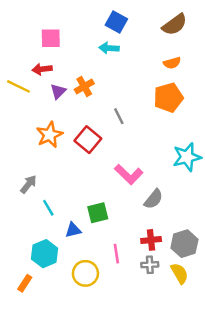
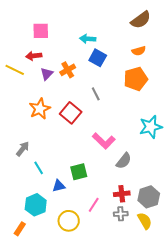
blue square: (116, 22) -> (98, 58), moved
pink line: (116, 254) -> (94, 205), turned 42

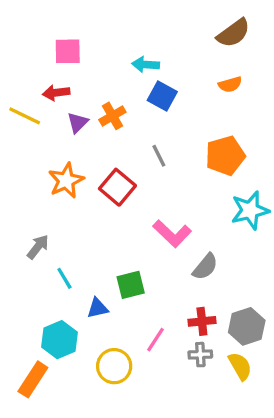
orange pentagon: (136, 79) -> (225, 156), moved
orange rectangle: (20, 229) -> (33, 379), size x1.5

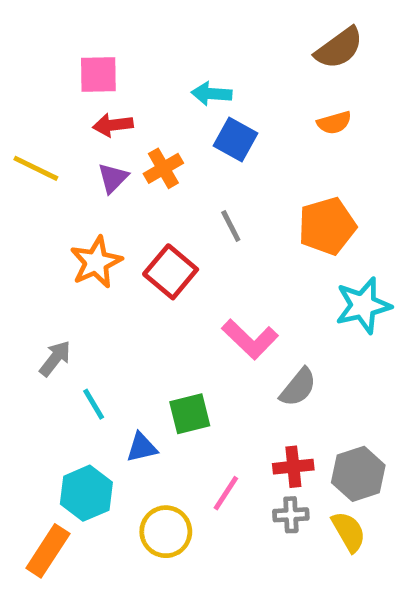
red arrow: (56, 93) -> (113, 125), moved

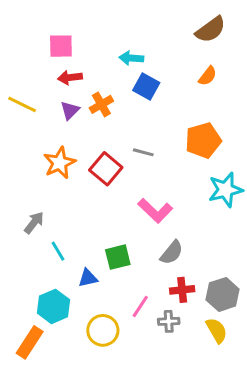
orange semicircle: (334, 123) -> (208, 76), turned -36
gray line: (231, 226) -> (143, 152), moved, turned -48
gray semicircle: (298, 387) -> (172, 253), moved
gray cross: (291, 515) -> (169, 321), moved

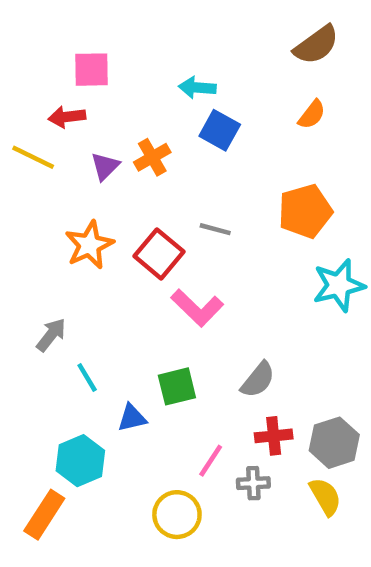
red arrow: (70, 78) -> (67, 117), moved
pink L-shape: (155, 211) -> (197, 308), moved
yellow circle: (103, 330) -> (177, 515), moved

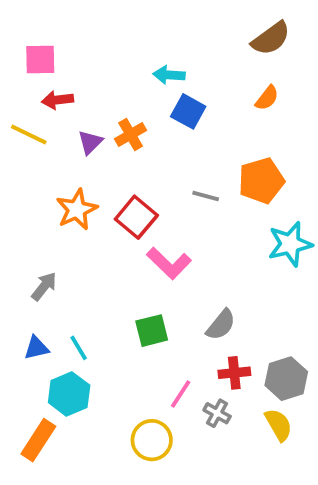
pink square: (92, 70) -> (40, 60), moved
gray line: (215, 229) -> (206, 196), moved
cyan line: (87, 377) -> (79, 348), moved
blue triangle: (132, 418) -> (36, 348), moved
gray cross: (253, 483) -> (217, 413), turned 32

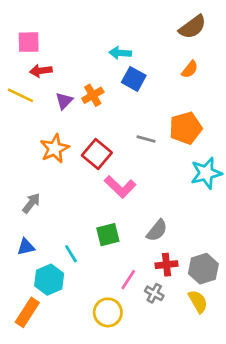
cyan line: (79, 348) -> (71, 254), moved

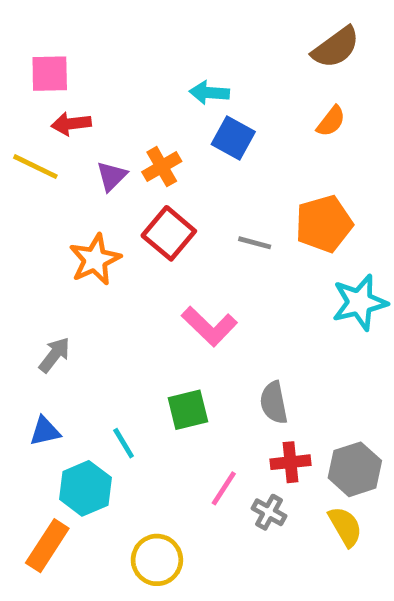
red square: (97, 154) -> (169, 233), moved
gray semicircle: (157, 230) -> (274, 403), turned 130
yellow circle: (108, 312) -> (157, 560), moved

